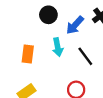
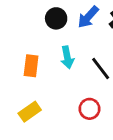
blue arrow: (75, 25) -> (88, 17), moved

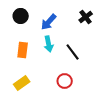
blue arrow: (88, 17) -> (49, 22), moved
black circle: (56, 18) -> (21, 16), moved

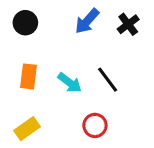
blue arrow: (49, 22) -> (87, 21), moved
cyan arrow: (49, 44) -> (70, 83), moved, turned -42

